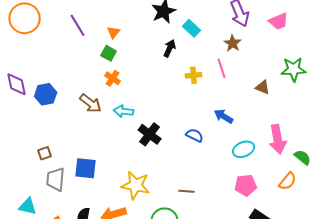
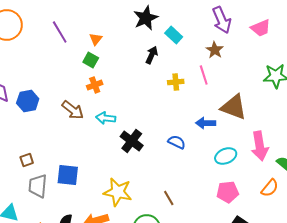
orange cross: (113, 78) -> (95, 85), turned 35
brown triangle: (263, 87) -> (234, 107), moved, size x1.8
blue arrow: (224, 116) -> (206, 123), turned -30
brown line: (187, 191) -> (169, 198), turned 56

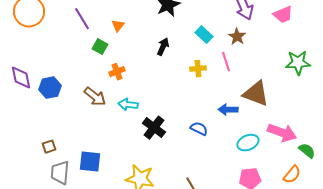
cyan rectangle: (174, 35) -> (204, 35), moved
black arrow: (152, 55) -> (163, 47), moved
green square: (91, 60) -> (100, 47), moved
pink arrow: (260, 146) -> (282, 133), turned -60

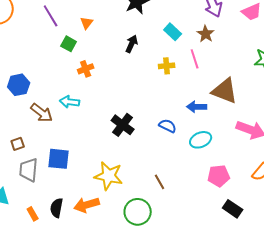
brown arrow: (95, 97) -> (42, 113), moved
cyan arrow: (128, 105) -> (70, 102), moved
cyan ellipse: (248, 143) -> (201, 140), moved

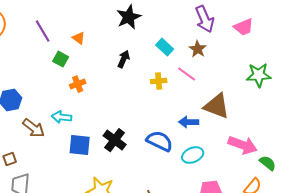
orange triangle: (87, 23) -> (79, 38), turned -32
pink line: (195, 59) -> (187, 74), turned -36
blue semicircle: (168, 126) -> (160, 141), size x1.5
blue square: (59, 159) -> (80, 145), moved

